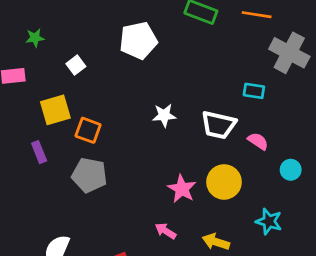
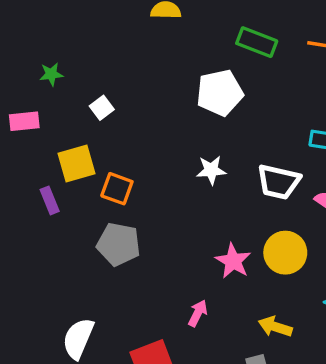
white pentagon: (138, 41) -> (220, 93), moved
purple rectangle: (39, 152) -> (50, 200), moved
pink arrow: (166, 231) -> (198, 313), moved, turned 85

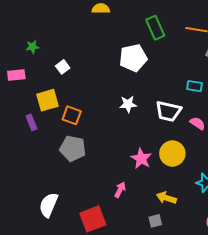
green rectangle: (257, 42) -> (155, 28), turned 45

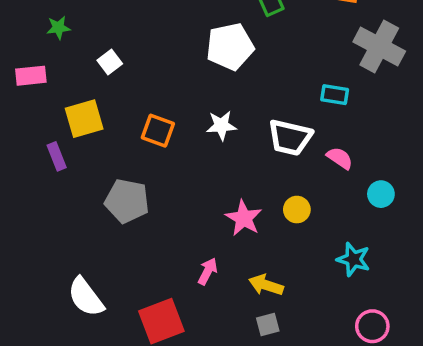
orange square: (72, 115) -> (158, 131), moved
yellow circle: (172, 154) -> (297, 210), size x0.6
yellow arrow: (166, 198) -> (266, 285), moved
white semicircle: (49, 205) -> (86, 297), turned -60

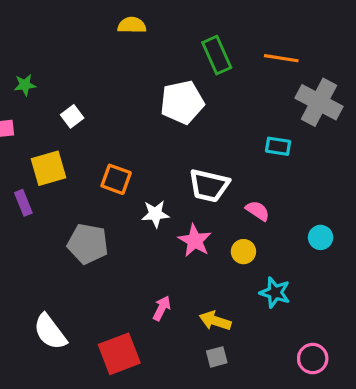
white star: (221, 125) -> (155, 214), moved
white trapezoid: (290, 137) -> (209, 186), moved
pink semicircle: (340, 158) -> (258, 211), moved
pink star: (244, 218) -> (195, 241), moved
cyan star: (353, 259) -> (275, 292), moved

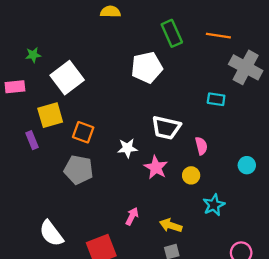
white square: (72, 116) -> (67, 78), size x2.0
orange square: (116, 179) -> (83, 132), moved
pink semicircle: (258, 211) -> (201, 146), turned 42
cyan star: (275, 292) -> (214, 205), turned 30

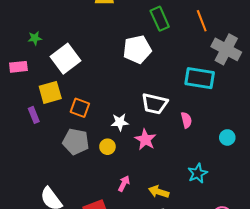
orange line: (218, 36) -> (202, 21), turned 60
cyan rectangle: (216, 99) -> (200, 78), size x1.8
yellow circle: (191, 175) -> (107, 147), moved

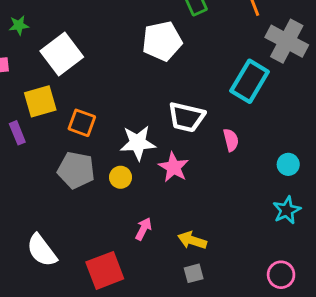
cyan rectangle: (200, 78) -> (250, 81), turned -68
white star: (120, 122) -> (138, 143), size x1.4
cyan star: (198, 173) -> (287, 210), moved

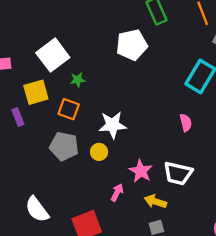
green star: (19, 25) -> (78, 80), moved
white trapezoid: (186, 117) -> (178, 173), moved
pink star: (174, 167) -> (141, 171), moved

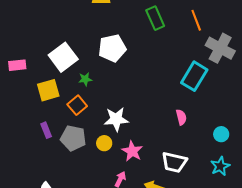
white pentagon: (132, 45) -> (112, 48), moved
orange square: (69, 109) -> (77, 105), turned 30
purple rectangle: (18, 117) -> (46, 130), moved
pink star: (141, 171) -> (132, 151), moved

